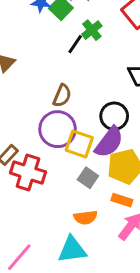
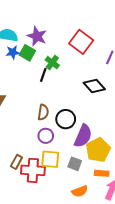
black circle: (114, 116) -> (66, 119), moved
purple circle: (58, 129) -> (46, 136), size x0.6
yellow square: (79, 144) -> (50, 159), moved

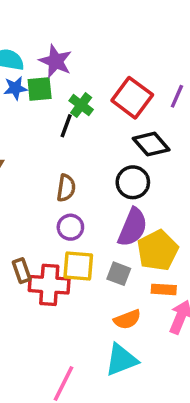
red square: (81, 42) -> (132, 98), moved
green square: (27, 53) -> (40, 89), turned -35
black circle: (66, 119) -> (133, 182), moved
brown rectangle: (16, 162) -> (22, 271), turned -48

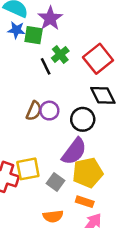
black line: (66, 126) -> (46, 66), turned -60
purple circle: (70, 227) -> (49, 111), moved
yellow square: (78, 266) -> (28, 169), turned -30

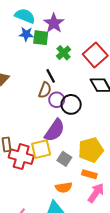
black line: (46, 66) -> (51, 76), moved
brown semicircle: (34, 111) -> (45, 90), moved
black circle: (83, 119) -> (71, 104), moved
purple semicircle: (74, 151) -> (55, 130), moved

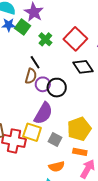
green square: (41, 38) -> (23, 27), turned 35
yellow square: (41, 149) -> (32, 132), turned 36

